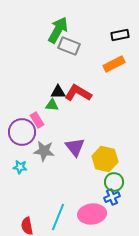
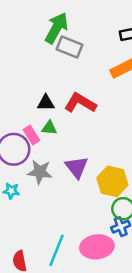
black triangle: (58, 92) -> (46, 103), moved
green triangle: (52, 105) -> (49, 128), moved

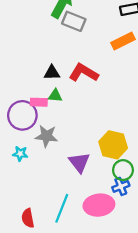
pink rectangle: (32, 135) -> (39, 102), turned -56
purple triangle: (77, 167) -> (79, 162), moved

